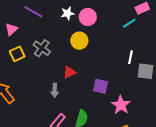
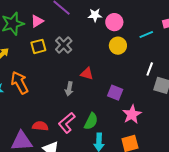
cyan line: (129, 23) -> (146, 34), moved
yellow circle: (79, 41) -> (118, 46), moved
red triangle: (69, 72) -> (87, 74), turned 32

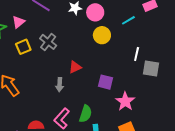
red triangle: (87, 74) -> (75, 67), turned -32

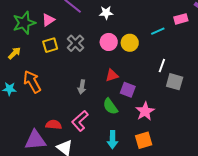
pink circle: (95, 12) -> (109, 42), moved
red triangle: (75, 67) -> (112, 75), moved
green semicircle: (86, 114) -> (110, 106), moved, turned 120

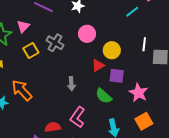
yellow circle: (130, 43) -> (112, 50), moved

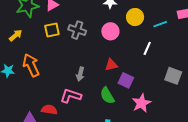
gray cross: (55, 43) -> (77, 30), turned -30
white line: (144, 44) -> (147, 48), moved
yellow circle: (112, 50) -> (135, 17), moved
pink L-shape: (77, 117) -> (71, 96), moved, turned 55

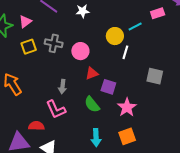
yellow circle: (135, 17) -> (115, 36), moved
pink circle: (110, 31) -> (80, 51), moved
pink L-shape: (71, 96) -> (56, 109), turned -125

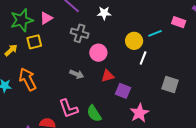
pink rectangle: (158, 13) -> (179, 22), turned 32
gray cross: (54, 43) -> (80, 33), moved
yellow square: (29, 47) -> (34, 42), moved
gray arrow: (62, 87) -> (77, 74), moved, turned -80
green semicircle: (92, 104) -> (94, 114), moved

